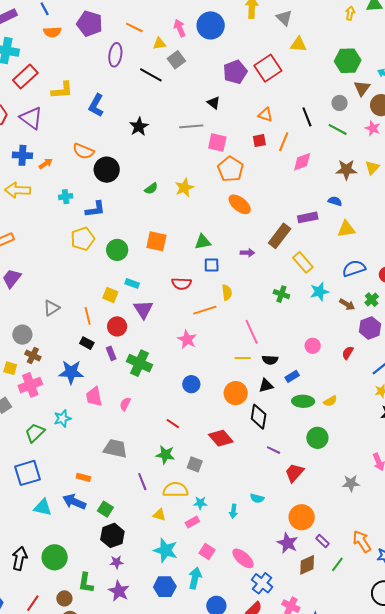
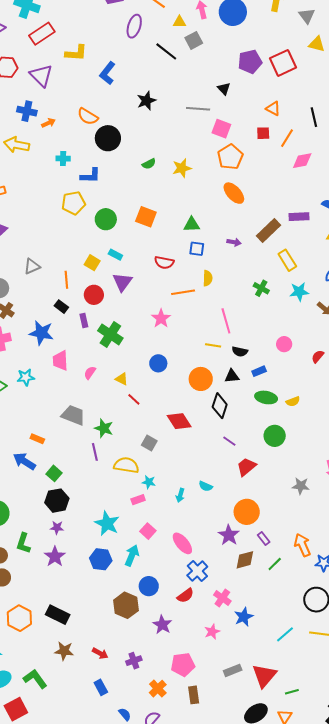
green star: (165, 455) -> (104, 428), moved
yellow triangle: (159, 515) -> (122, 379), moved

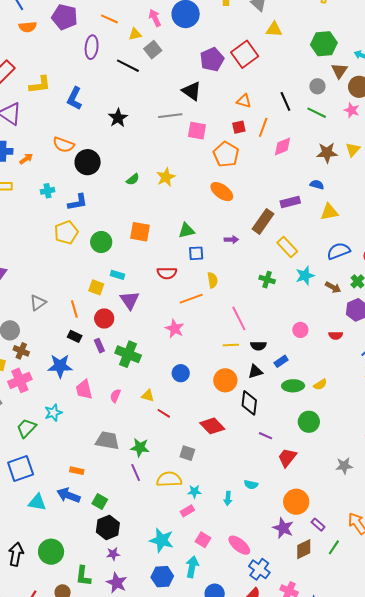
black triangle: (224, 89) -> (192, 91), size x1.5
orange pentagon: (230, 157) -> (226, 154), moved
red semicircle: (318, 356) -> (336, 335), turned -120

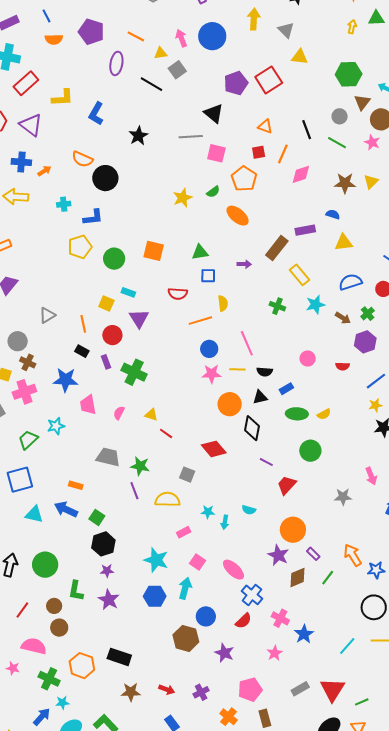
green semicircle: (133, 179) -> (213, 192), moved
pink star: (175, 329) -> (212, 374), moved, turned -30
blue circle: (181, 373) -> (209, 349), moved
cyan star: (194, 492) -> (208, 512), moved

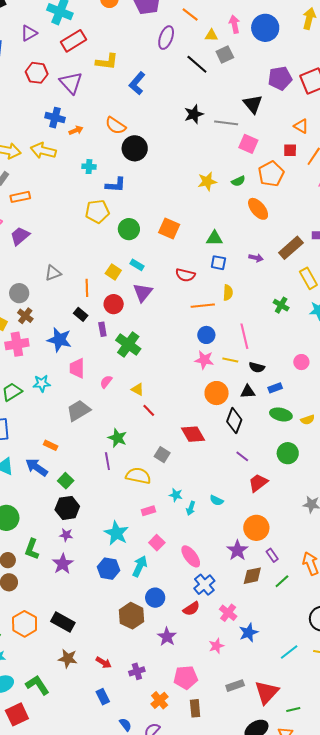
black star: (138, 136) -> (194, 114), moved
gray trapezoid: (108, 457) -> (79, 411), moved, turned -55

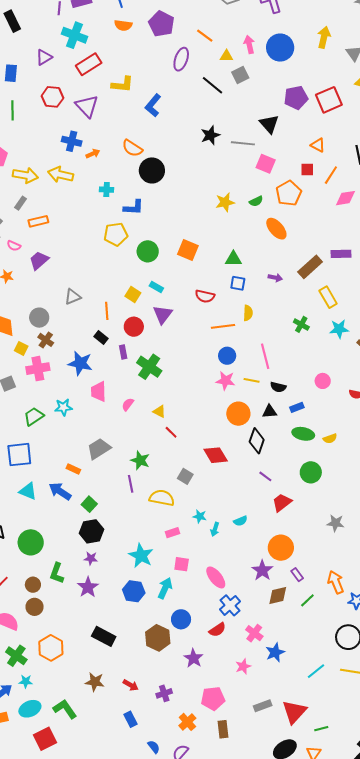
gray trapezoid: (79, 411) -> (99, 449), moved
cyan semicircle: (217, 500) -> (240, 521), turned -48
pink square: (157, 543) -> (182, 564), turned -35
black rectangle: (63, 622) -> (104, 636), moved

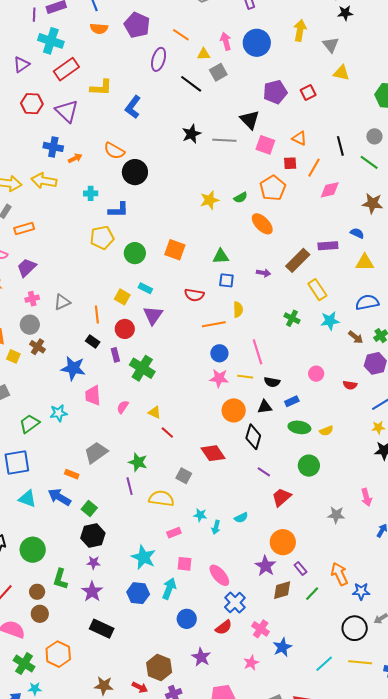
red square: (329, 100) -> (308, 92), size x0.6
pink square: (266, 164) -> (265, 145), moved
pink cross: (38, 369) -> (32, 299), moved, size x0.6
black rectangle: (104, 636) -> (102, 629), moved
brown hexagon: (158, 638) -> (159, 667), moved

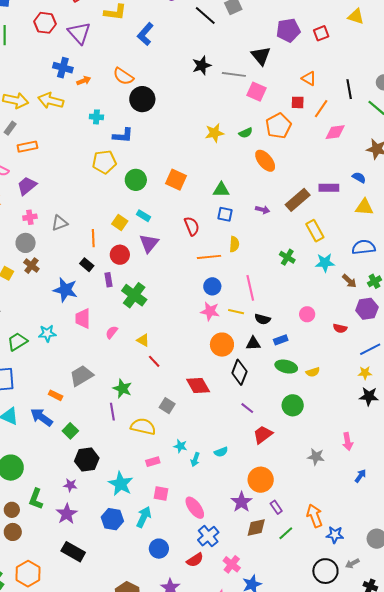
pink square: (265, 145) -> (256, 92), moved
red semicircle: (194, 295) -> (192, 226), turned -126
black hexagon: (93, 536) -> (87, 460), moved

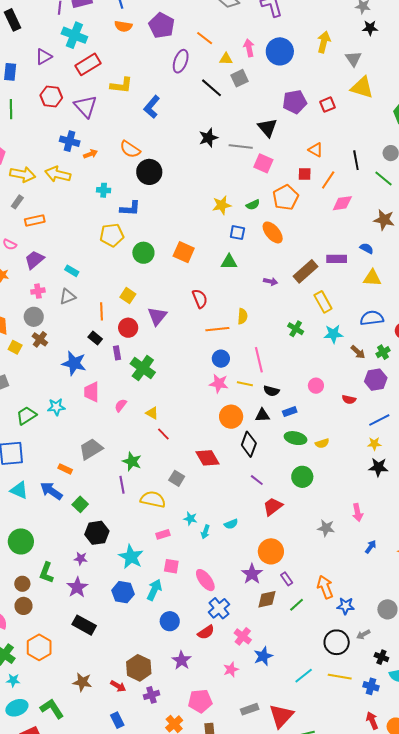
yellow triangle: (356, 16) -> (362, 87), size x1.4
blue square: (225, 214) -> (237, 233), moved
cyan rectangle: (144, 216) -> (72, 271), moved

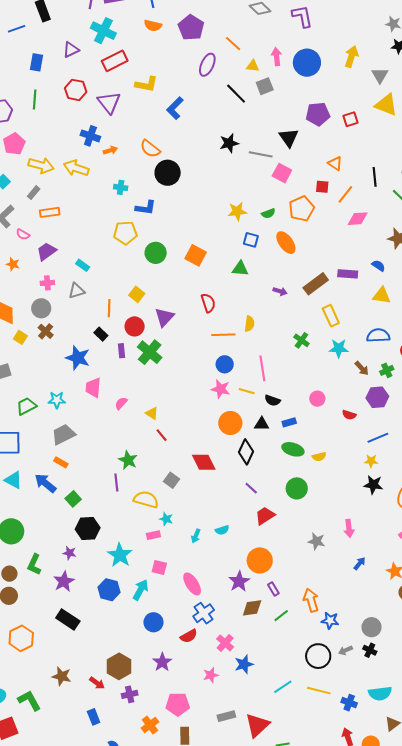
green cross: (143, 368) -> (150, 352), moved
gray trapezoid: (91, 449) -> (63, 434), moved
cyan star: (190, 519) -> (166, 519), moved
black cross: (381, 657) -> (370, 650), moved

